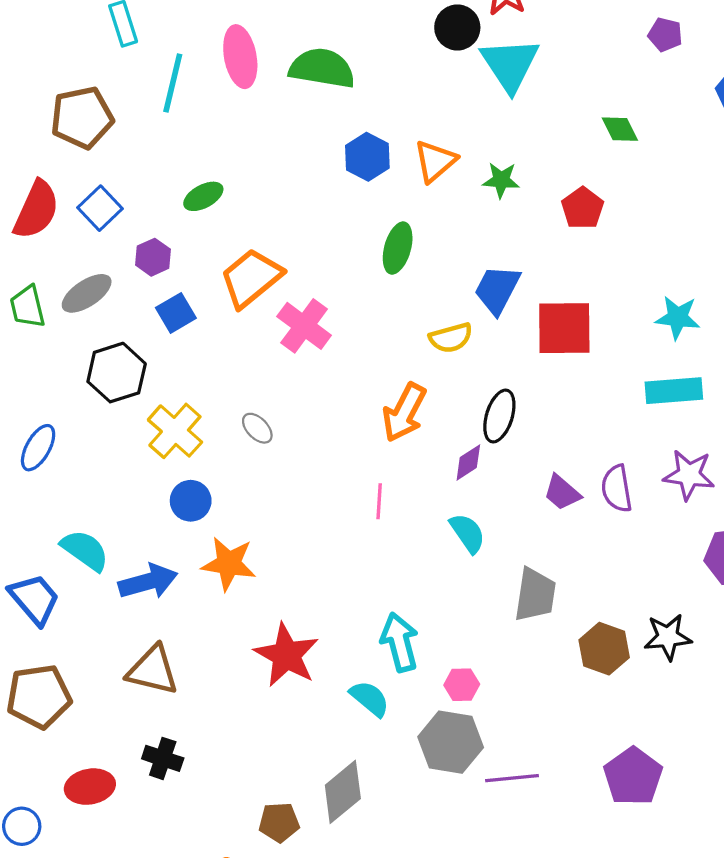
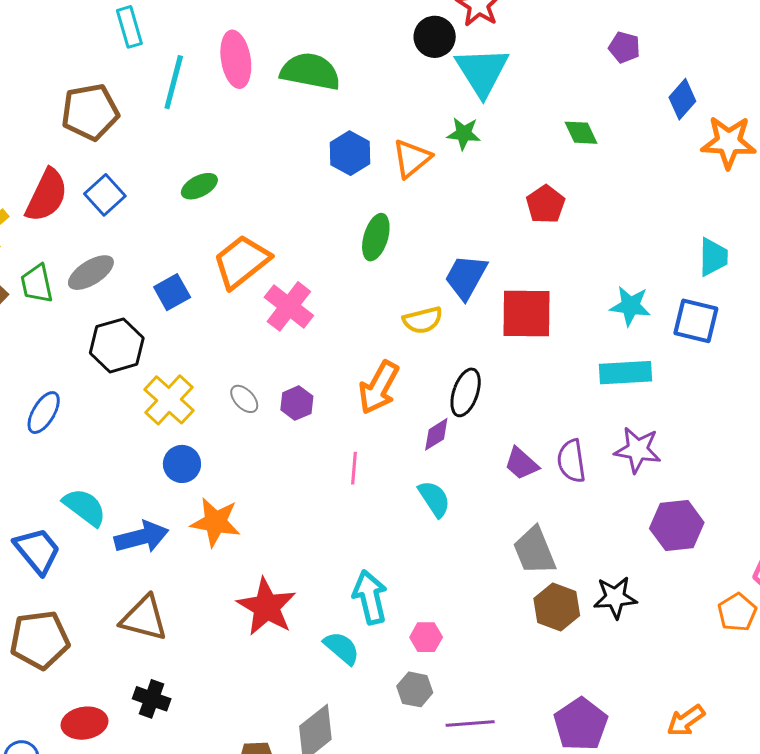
green star: (501, 180) -> (464, 134), moved
purple hexagon: (153, 257) -> (297, 403), moved
gray trapezoid: (535, 595) -> (535, 551), moved, turned 148
gray hexagon: (451, 742) -> (415, 689), size x0.6

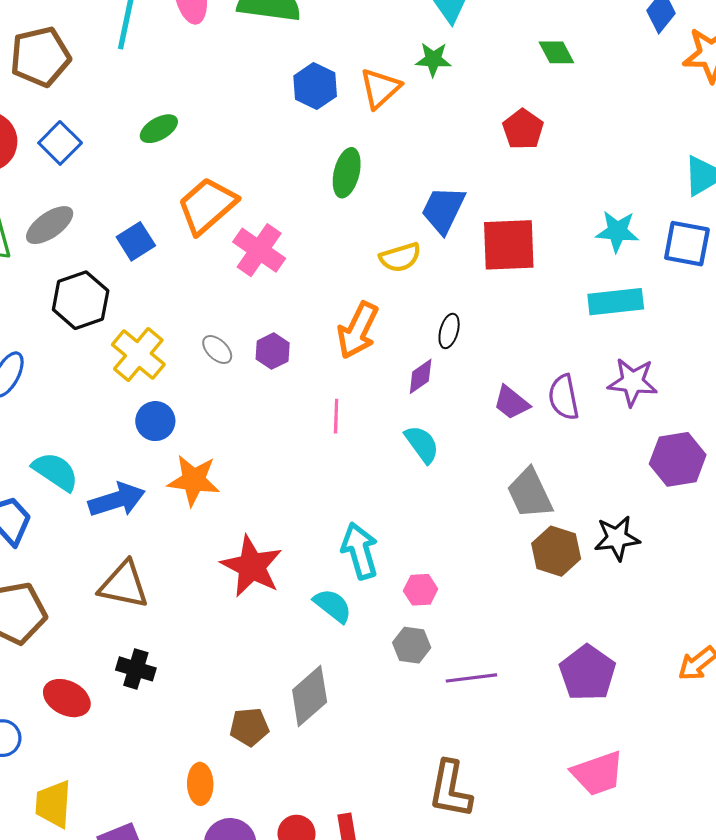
black ellipse: (466, 392) -> (449, 331), size x0.7
red ellipse: (84, 723) -> (67, 698), turned 39

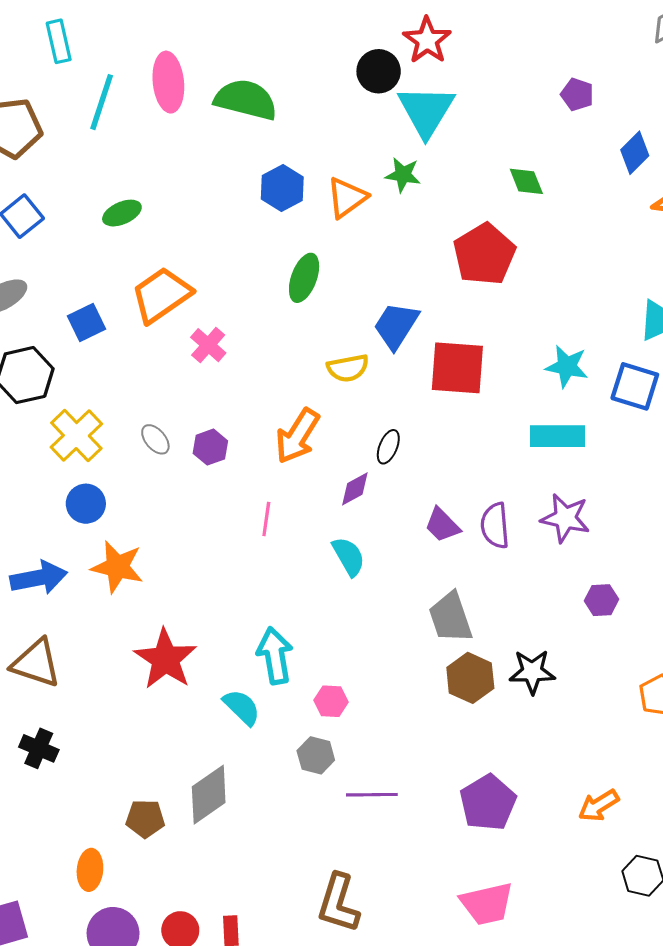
red pentagon: (523, 129) -> (484, 254), size x1.5
pink cross: (259, 250) -> (208, 345), size x0.7
purple hexagon: (678, 459) -> (602, 600), size x0.6

